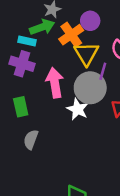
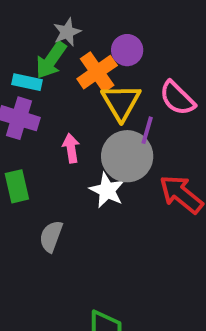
green arrow: (42, 27) -> (51, 60), turned 145
pink arrow: (55, 83) -> (71, 148), size x0.6
gray semicircle: (31, 140) -> (51, 236), moved

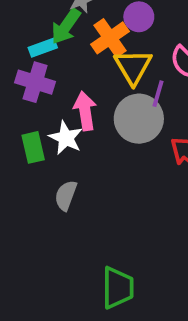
cyan rectangle: (27, 82) -> (43, 48), turned -32
pink arrow: (71, 148) -> (85, 111), size x1.4
white star: (107, 190) -> (66, 138), moved

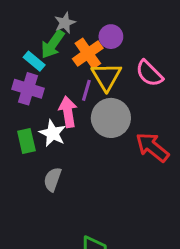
cyan rectangle: (43, 48) -> (34, 61), turned 60
purple line: (158, 94) -> (86, 90), moved

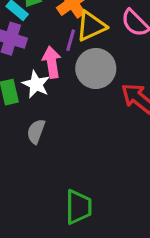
yellow triangle: (106, 76) -> (91, 26), turned 36

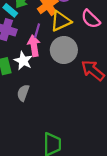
purple line: (71, 40) -> (37, 31), moved

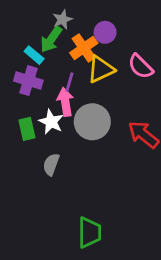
gray circle: (64, 50) -> (92, 122), moved

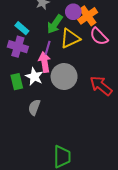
green arrow: (51, 39) -> (55, 24), moved
orange cross: (84, 48) -> (88, 16), moved

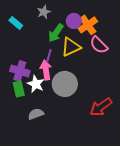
cyan rectangle: (22, 28) -> (16, 23), moved
purple cross: (18, 47) -> (20, 71), moved
red arrow: (101, 86) -> (101, 107), moved, turned -75
gray semicircle: (34, 107) -> (36, 114), turned 49

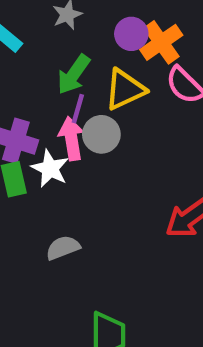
green arrow: (56, 33) -> (74, 74), moved
gray circle: (65, 84) -> (101, 134), moved, size x0.7
gray semicircle: (36, 114) -> (63, 248), moved

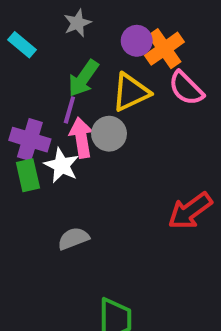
purple line: (78, 109) -> (69, 110), moved

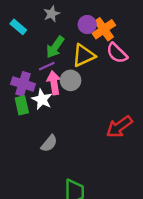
purple line: (69, 110) -> (47, 66), turned 49
gray semicircle: (73, 239) -> (49, 143), turned 150

